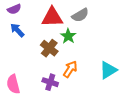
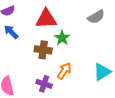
gray semicircle: (80, 15) -> (96, 17), moved
brown cross: (49, 48) -> (43, 50), turned -30

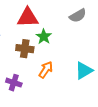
purple cross: (44, 84) -> (14, 83), moved

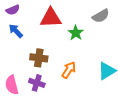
green star: (44, 37) -> (76, 33), moved
brown cross: (25, 49) -> (39, 58), moved

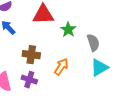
gray semicircle: (101, 16) -> (93, 43), moved, turned -78

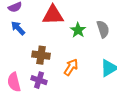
gray semicircle: (93, 43) -> (103, 29), moved

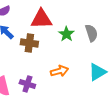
brown cross: (41, 55) -> (29, 43), moved
orange arrow: (71, 67) -> (59, 71), turned 42

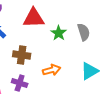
brown cross: (29, 43) -> (22, 55), moved

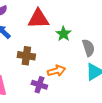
gray semicircle: (84, 32) -> (88, 48), moved
purple cross: (20, 83) -> (39, 85), moved

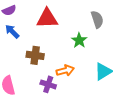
green star: (63, 34) -> (79, 40), moved
gray semicircle: (88, 48) -> (97, 19), moved

